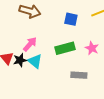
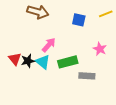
pink arrow: (30, 44) -> (49, 45), moved
green rectangle: (65, 48) -> (68, 62), moved

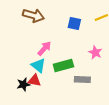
red triangle: (15, 59) -> (34, 80), moved, turned -40
black star: (28, 61) -> (23, 84), moved

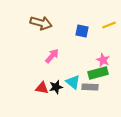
cyan triangle: (38, 65) -> (73, 82), moved
green rectangle: (63, 65) -> (98, 73), moved
black star: (23, 84) -> (56, 87), moved

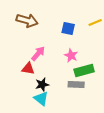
pink star: (103, 60) -> (71, 56), moved
cyan triangle: (73, 82) -> (41, 99), moved
red triangle: (42, 88) -> (28, 69), moved

